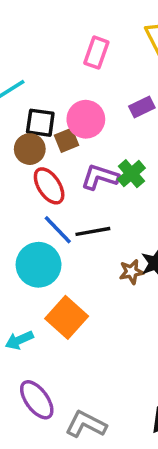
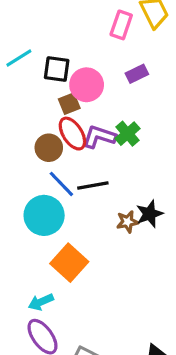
pink rectangle: (96, 53) -> (121, 25), moved
black square: (40, 123) -> (57, 69), moved
brown circle: (30, 149) -> (49, 148), moved
red ellipse: (49, 186) -> (72, 134), moved
cyan arrow: (19, 340) -> (41, 302), moved

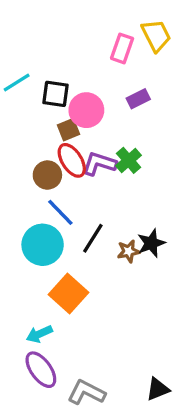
black line: (93, 185) -> (93, 238), moved, turned -48

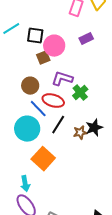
red ellipse: (72, 160) -> (53, 101), moved, turned -40
green cross: (129, 160) -> (80, 93), moved
cyan arrow: (39, 334) -> (25, 184), turned -77

